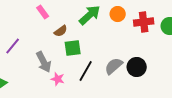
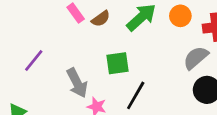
brown semicircle: (61, 31) -> (101, 19), moved
gray semicircle: (114, 66) -> (196, 58), moved

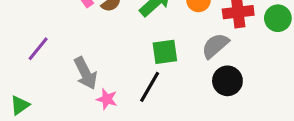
green square: (118, 63) -> (165, 52), moved

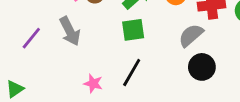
green square: (165, 52) -> (133, 30), moved
gray arrow: (85, 73) -> (70, 31), moved

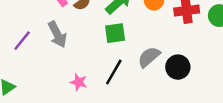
gray semicircle: (191, 35) -> (149, 57), moved

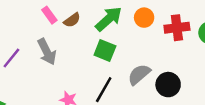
green square: (115, 33) -> (105, 50), turned 30

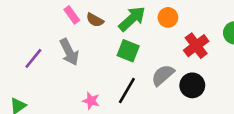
brown semicircle: (72, 20) -> (95, 20), turned 66
red cross: (177, 28) -> (196, 46), moved, turned -30

